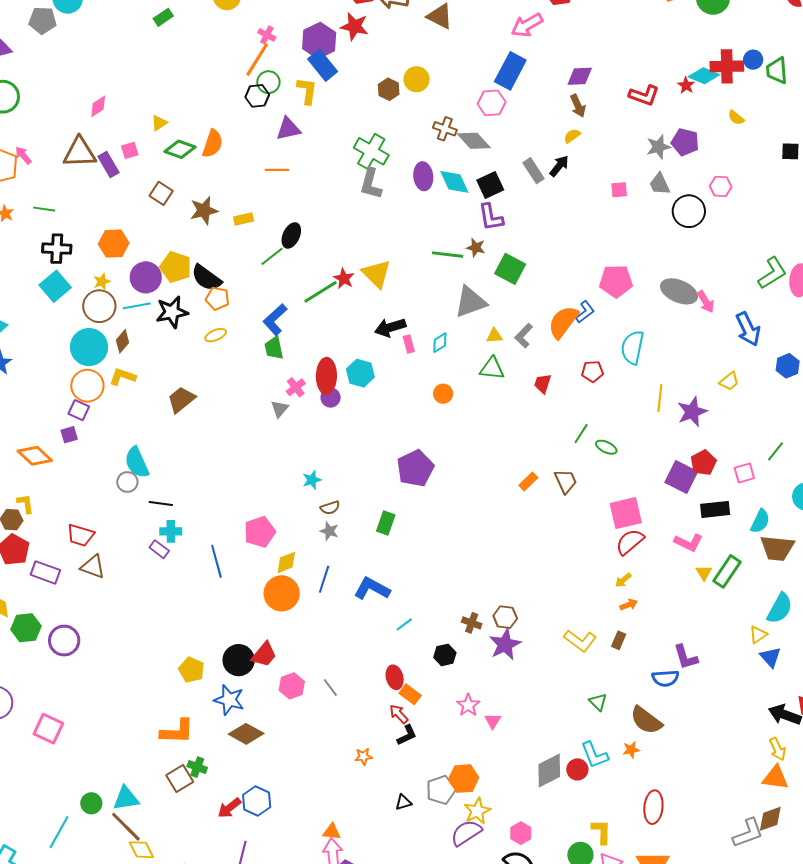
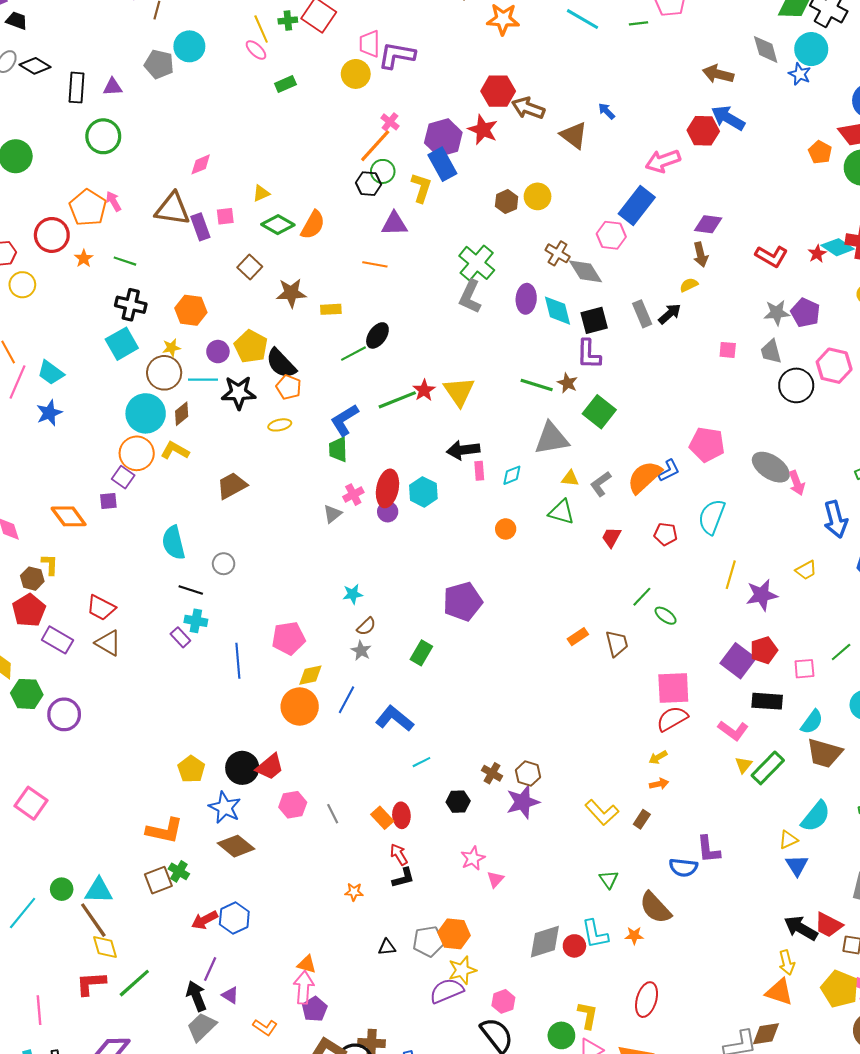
pink hexagon: (721, 186) -> (834, 366), size x1.5
purple circle: (146, 277) -> (218, 352), size x0.7
gray circle: (127, 482) -> (224, 564), moved
brown semicircle: (330, 508) -> (366, 626), turned -36
orange rectangle: (410, 694) -> (382, 818), moved

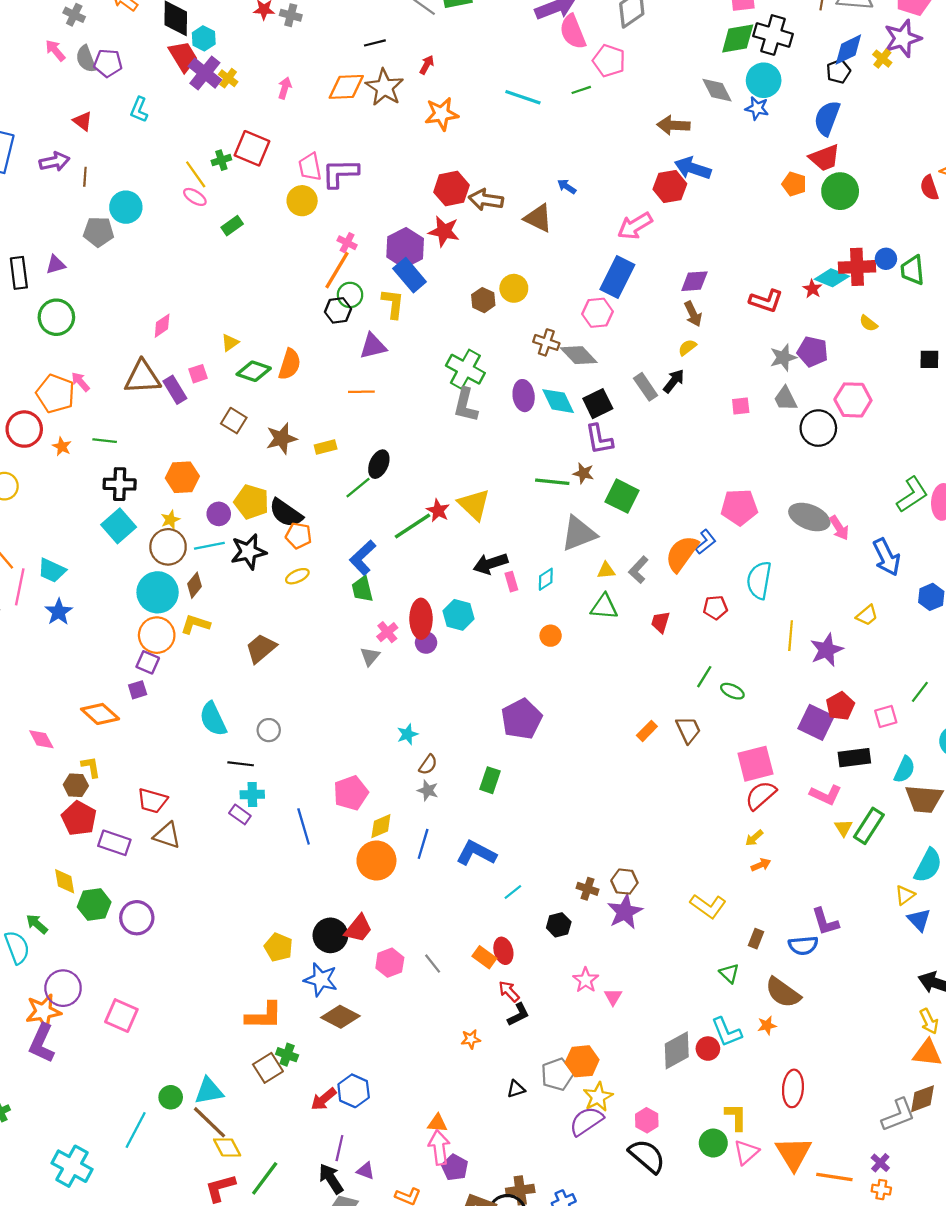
brown rectangle: (642, 819) -> (756, 939), moved

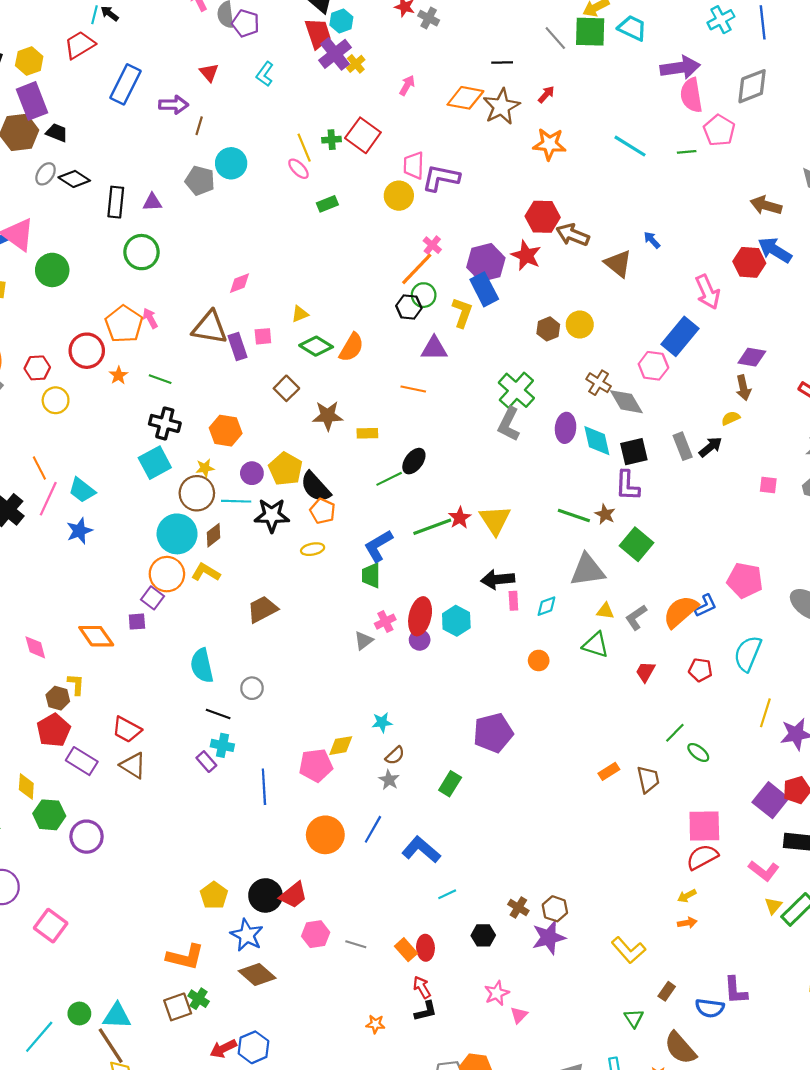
pink arrow: (635, 226) -> (708, 292), turned -96
yellow diamond: (381, 826) -> (341, 746), moved
gray line: (433, 964) -> (356, 944), turned -48

